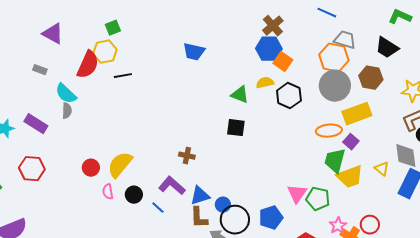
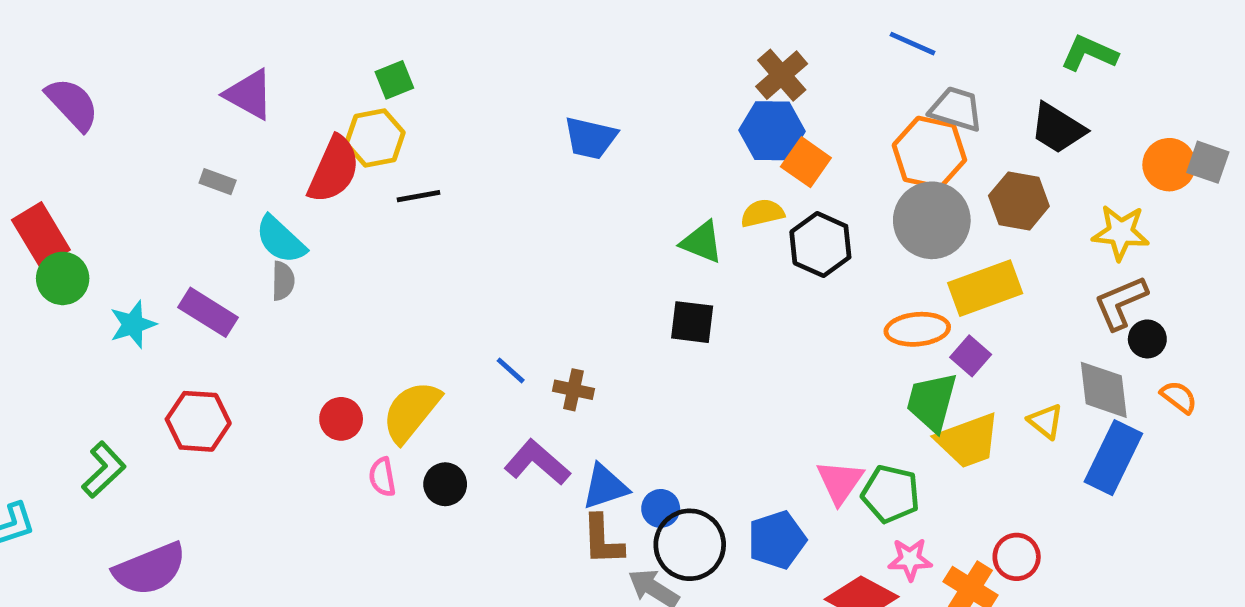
blue line: (158, 208) -> (511, 370), moved
pink star: (338, 226) -> (910, 559), moved, turned 30

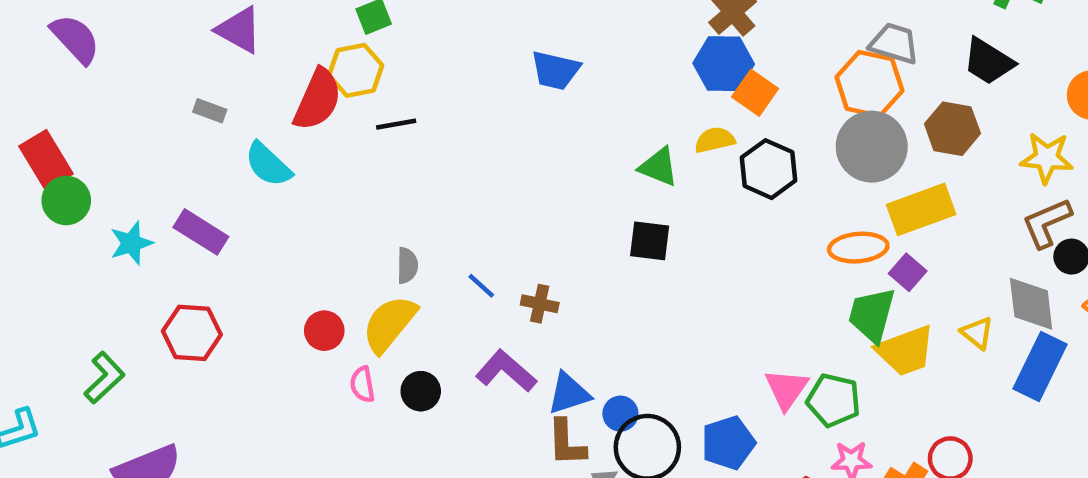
gray semicircle: (283, 281) -> (407, 266), moved

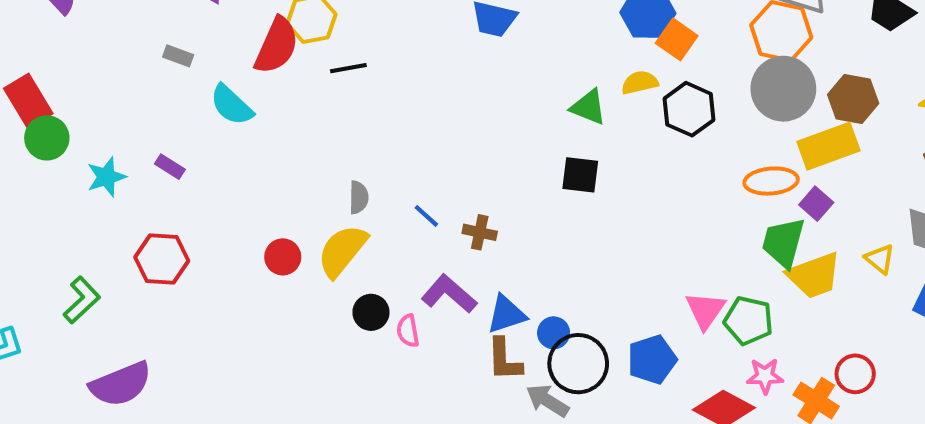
brown hexagon: (952, 129) -> (853, 99), moved
purple rectangle: (201, 232) -> (170, 167), size x0.6
pink semicircle: (362, 384) -> (408, 331), moved

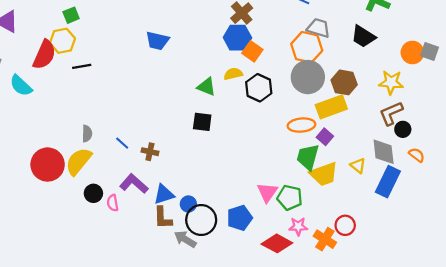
red circle: (283, 257) -> (48, 165), size x1.8

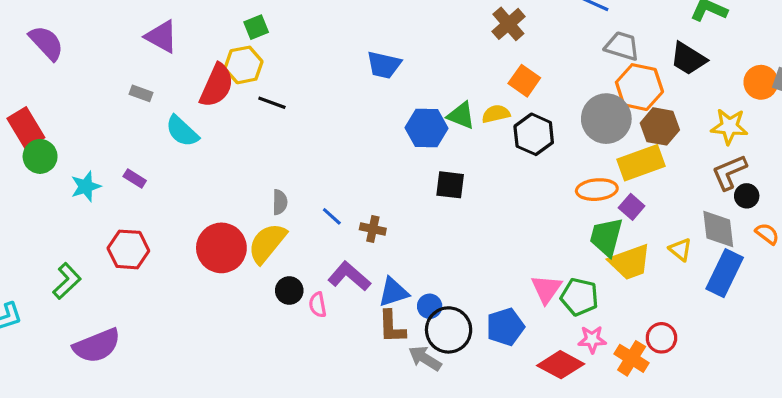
blue hexagon: (237, 38) -> (426, 128), moved
orange hexagon: (307, 47) -> (639, 87), moved
black line: (82, 66) -> (272, 103), turned 30
green triangle: (206, 87) -> (461, 115), moved

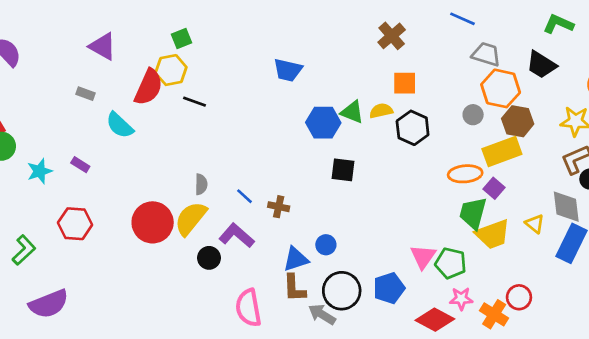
orange square: (524, 81) -> (405, 83), turned -35
gray circle: (606, 119) -> (473, 115), size x0.5
purple L-shape: (349, 276) -> (237, 236), moved
pink semicircle: (318, 305) -> (248, 308), moved, size x1.8
blue circle: (430, 306) -> (326, 245), moved

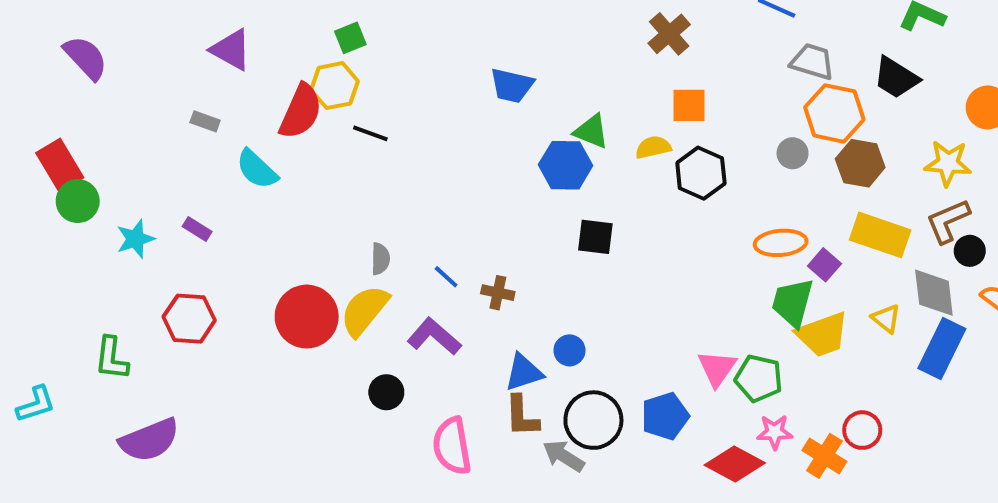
green triangle: (352, 112) -> (591, 131), moved
yellow rectangle: (502, 151) -> (880, 235), moved, turned 39
green L-shape: (24, 250) -> (112, 358), turned 140
black circle: (209, 258) -> (386, 392), moved

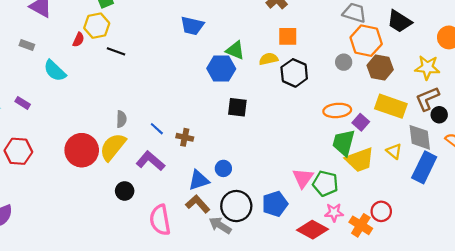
red semicircle: (301, 111) -> (78, 40), size x0.5
brown L-shape: (522, 416) -> (198, 204), turned 140

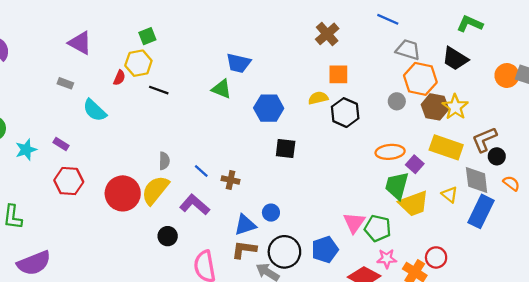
green triangle: (235, 50) -> (222, 89), moved
yellow star: (427, 68) -> (455, 107), moved, turned 30
red hexagon: (18, 151) -> (69, 181), moved
brown L-shape: (198, 204) -> (244, 250), turned -40

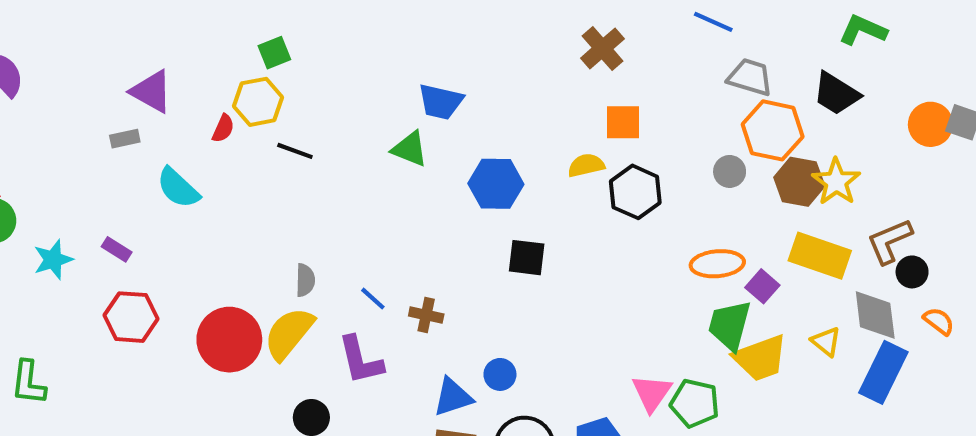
purple triangle: (80, 43) -> (151, 92), moved
gray rectangle: (65, 83) -> (125, 139), turned -32
purple L-shape: (195, 205) -> (361, 360), turned -144

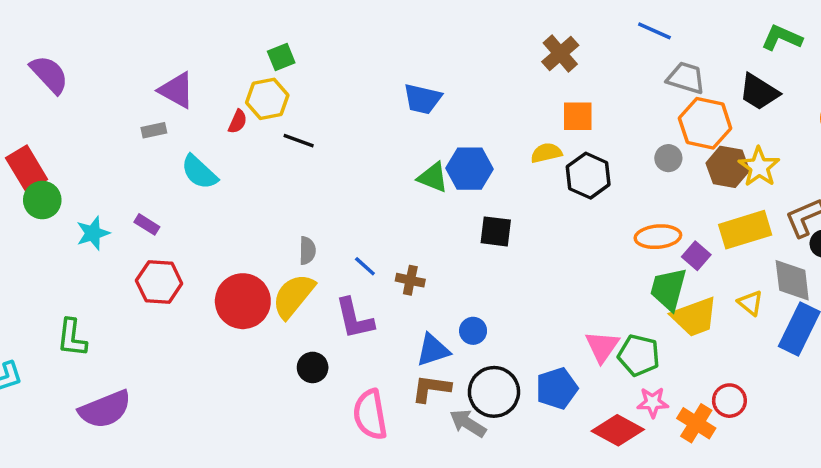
green triangle: (410, 149) -> (433, 177), moved
yellow rectangle: (820, 256) -> (745, 230), turned -36

